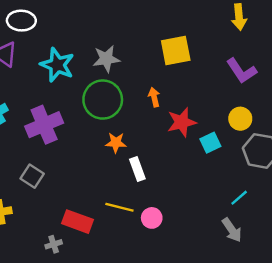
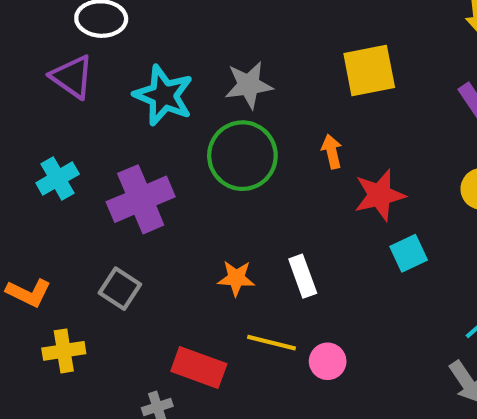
orange star: (116, 143) -> (236, 278), moved
cyan square: (210, 143) -> (409, 253), moved

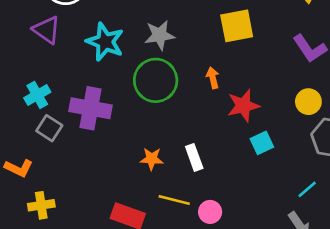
purple cross: (141, 199) -> (90, 108), turned 33
gray square: (120, 289) -> (49, 128), moved

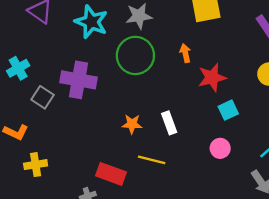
cyan cross: (37, 95) -> (18, 68), moved
pink circle: (210, 212) -> (220, 148), moved

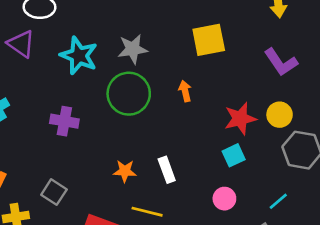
red star: (212, 78) -> (240, 119), moved
purple cross: (79, 80) -> (64, 121), size x0.7
gray square: (43, 97) -> (54, 192), moved

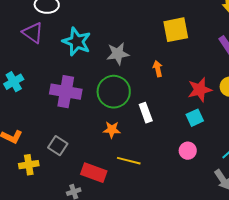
gray star: (133, 49) -> (118, 54), moved
green circle: (129, 94) -> (114, 92), moved
purple cross: (64, 121) -> (66, 92), size x1.4
white rectangle: (167, 170) -> (146, 113), moved

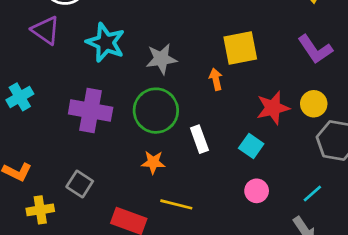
yellow square: (176, 30) -> (240, 48), moved
cyan square: (195, 118) -> (251, 146), moved, turned -30

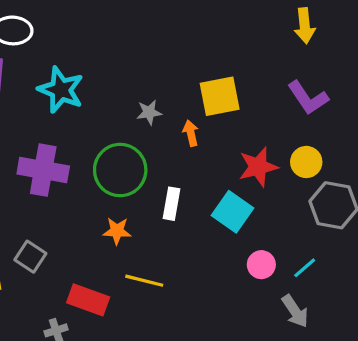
gray star: (161, 59) -> (149, 112), moved, size x0.7
white rectangle: (199, 139) -> (172, 204), turned 30
cyan square: (251, 146) -> (232, 212), size x1.4
pink circle: (257, 191) -> (261, 265), moved

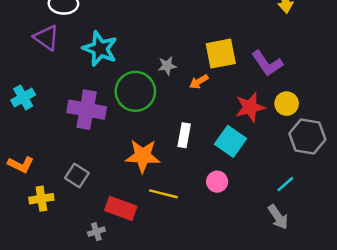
purple L-shape: (308, 98) -> (267, 63), moved
orange arrow: (191, 133) -> (199, 82), turned -108
green circle: (120, 170) -> (135, 91), moved
orange star: (117, 231) -> (143, 156), size x1.6
pink circle: (261, 265) -> (217, 182), moved

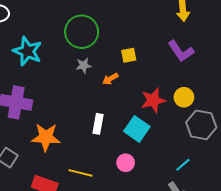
yellow square: (221, 54) -> (129, 55), size x0.6
purple L-shape: (267, 63) -> (181, 51), moved
green circle: (135, 91) -> (82, 32), moved
orange star: (143, 156) -> (46, 137), moved

